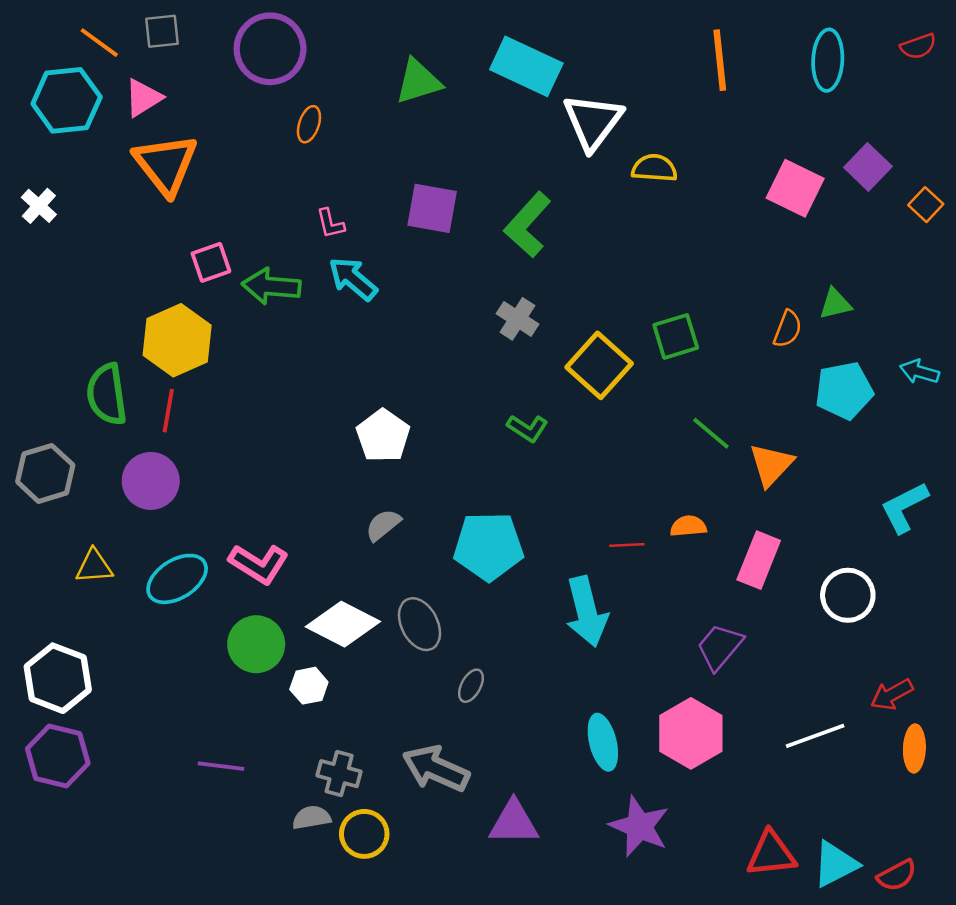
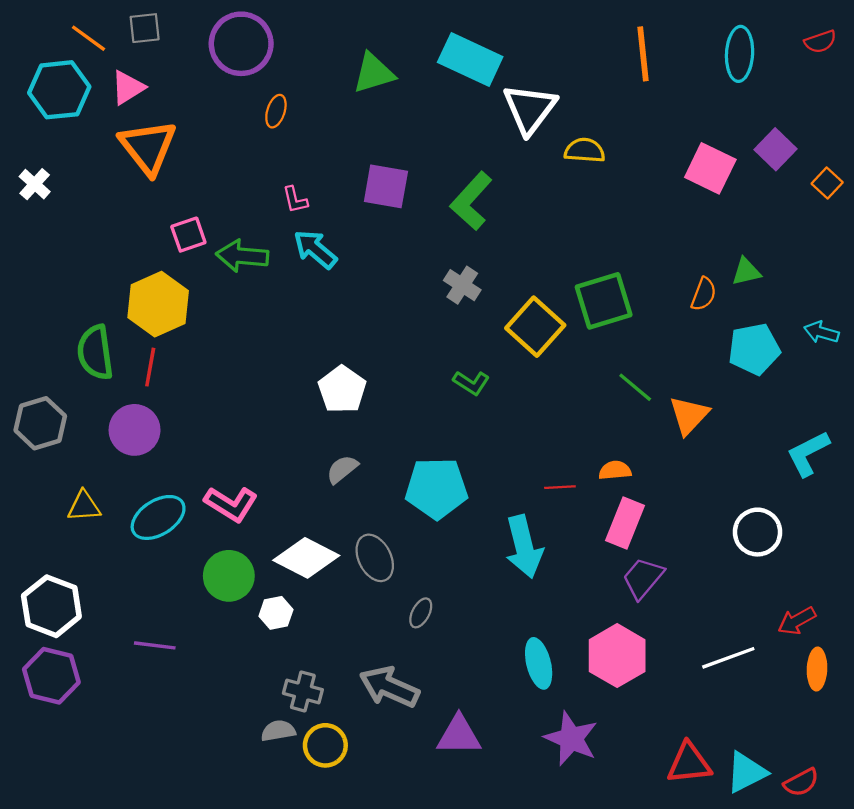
green square: (676, 336) -> (604, 301), size x1.4
pink rectangle: (759, 560) -> (625, 523), moved
purple line: (221, 766) -> (155, 645), moved

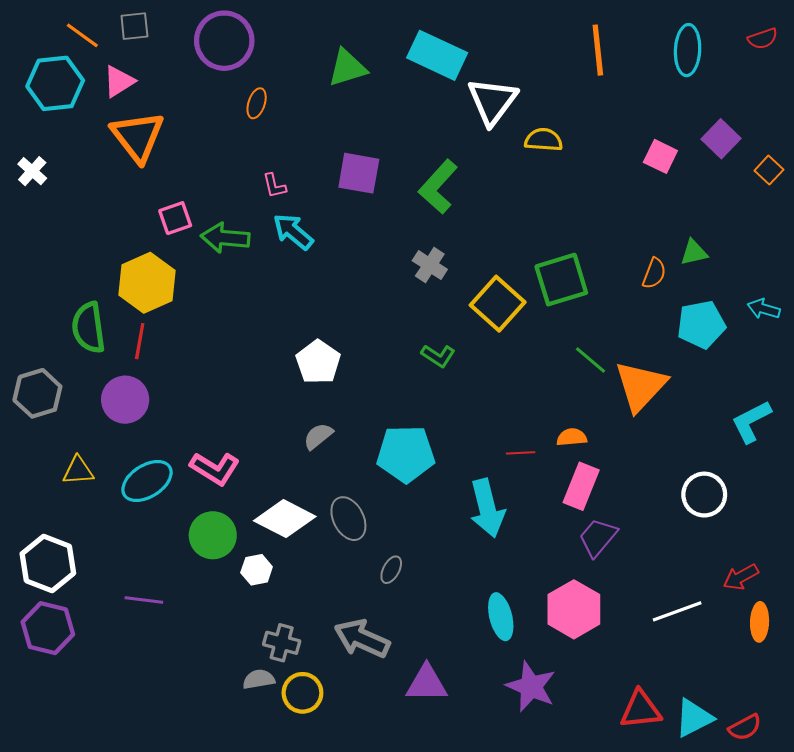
pink square: (710, 168) -> (660, 156), size x0.7
orange triangle: (689, 415) -> (641, 386), size x1.4

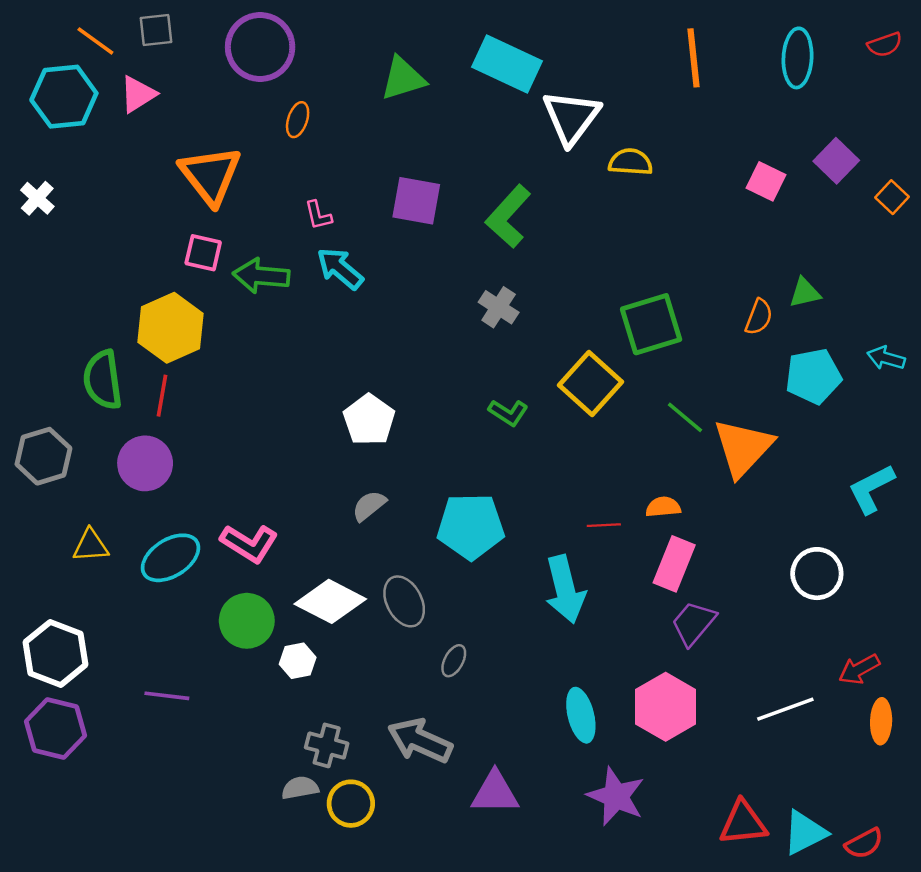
orange triangle: (138, 137) -> (210, 175), moved
pink square: (175, 218) -> (203, 253), turned 32
yellow square: (498, 304) -> (591, 384), moved

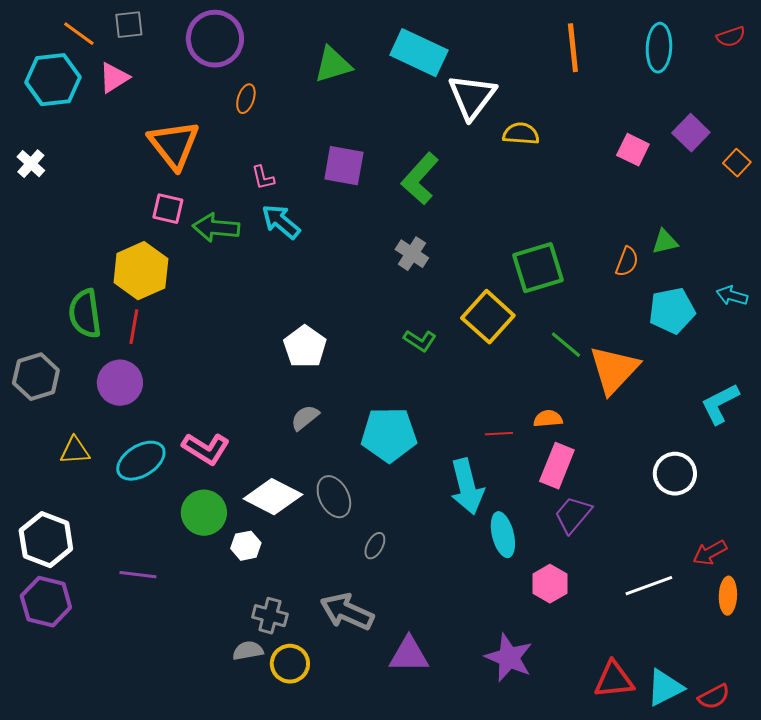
pink hexagon: (666, 707) -> (550, 584), size x0.7
cyan ellipse: (581, 715) -> (503, 535), moved

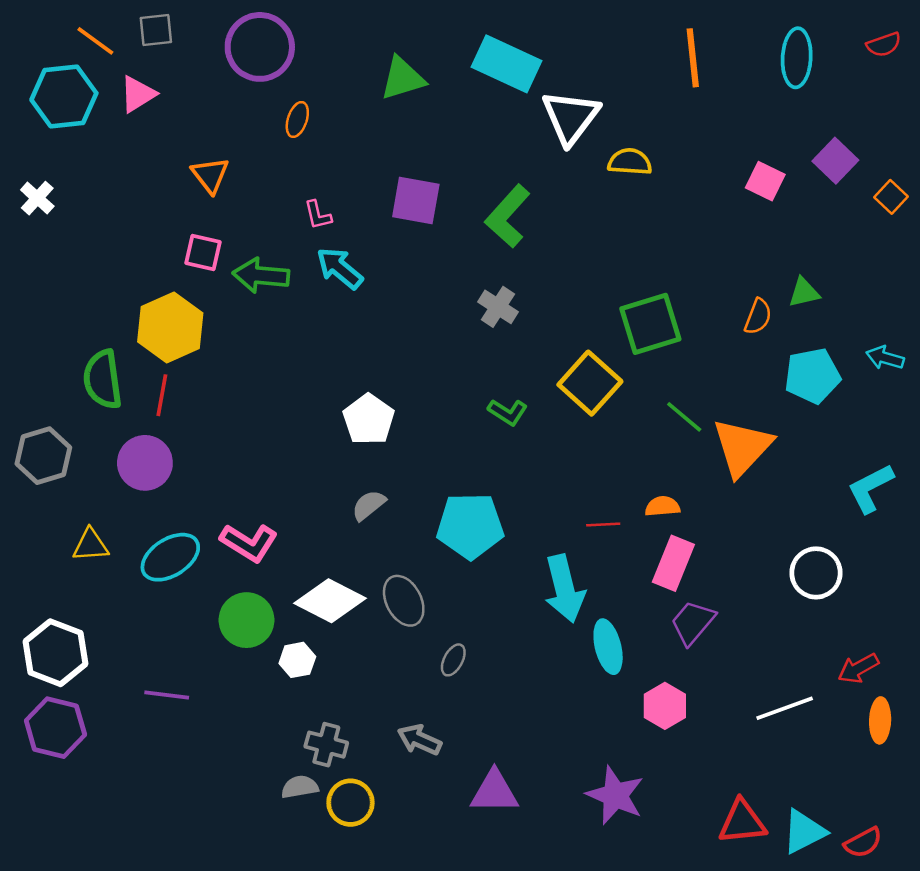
orange triangle: (174, 145) -> (210, 175), size x0.6
gray arrow: (347, 612) -> (419, 740), size x0.7

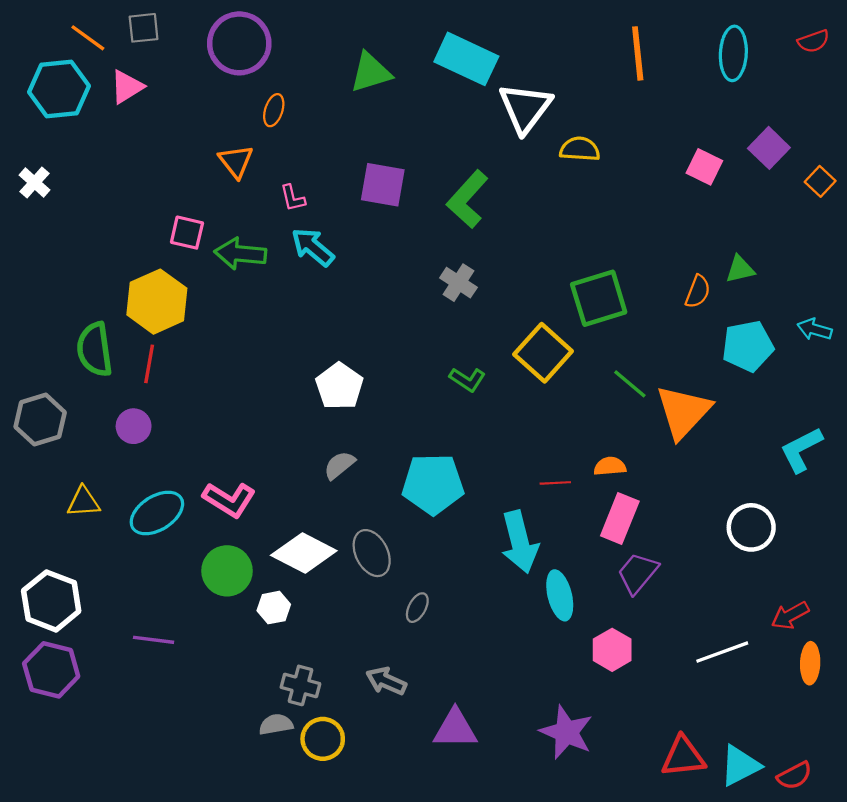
orange triangle: (210, 175) -> (236, 161), moved
purple circle: (145, 463) -> (134, 426), size x0.7

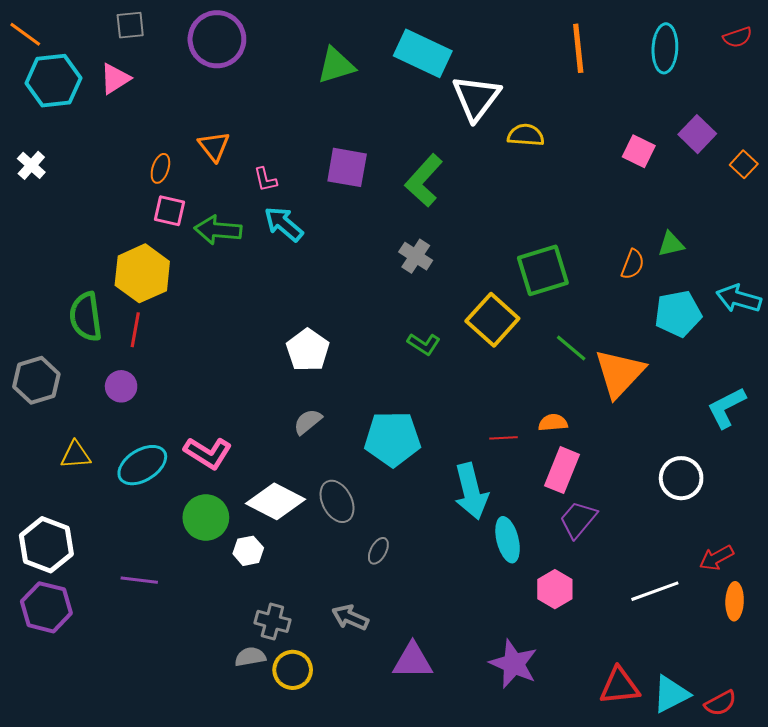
orange line: (88, 38) -> (25, 34), moved
orange ellipse: (274, 110) -> (160, 168), moved
cyan arrow: (815, 329) -> (739, 299), size x1.4

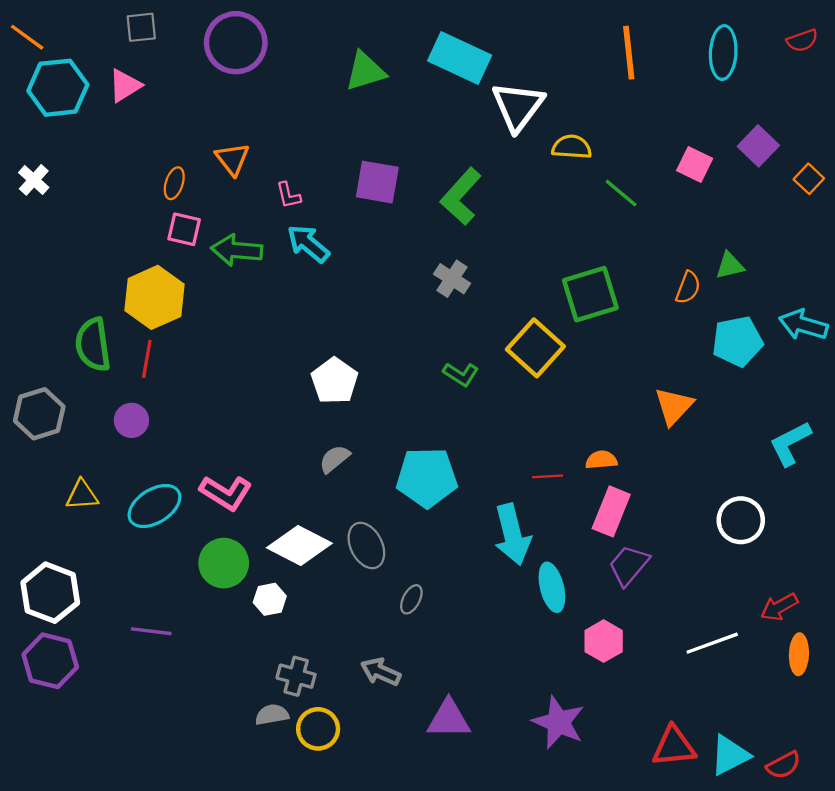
green line: (571, 348) -> (621, 193), moved
orange triangle: (620, 373) -> (674, 406), size x0.7

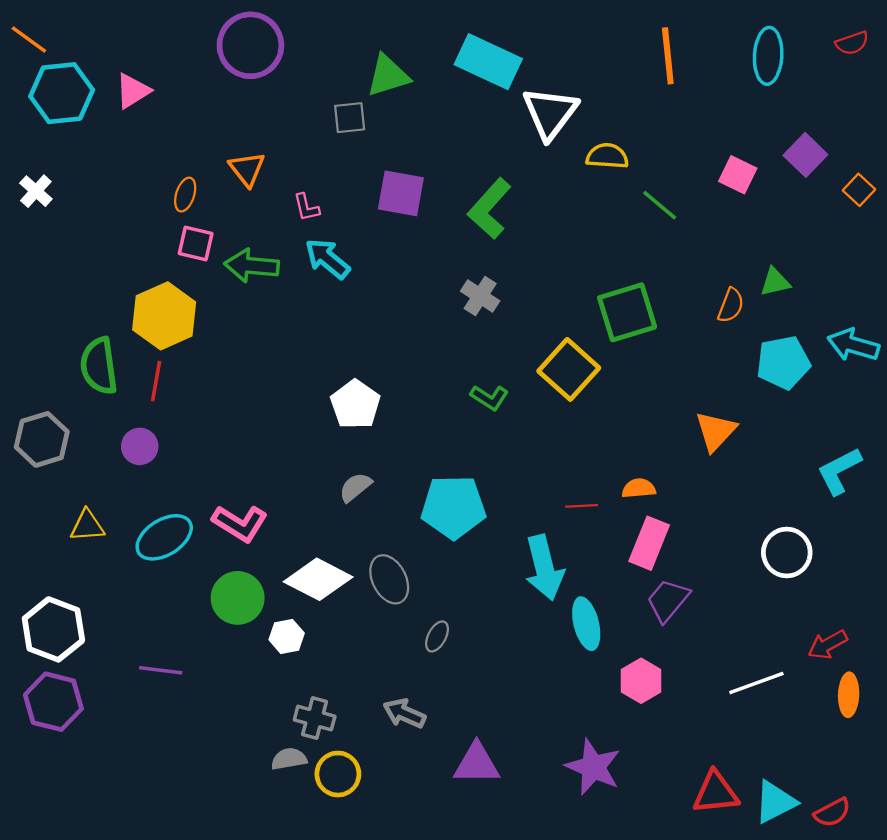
gray square: (141, 27) -> (350, 118), moved

